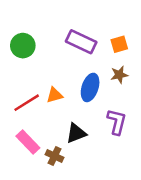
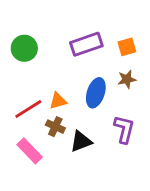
purple rectangle: (81, 42) -> (86, 44), turned -44
brown cross: (55, 156) -> (55, 127), moved

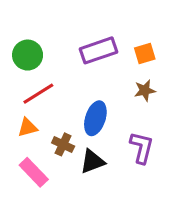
blue ellipse: (96, 93) -> (95, 118), moved
orange triangle: (58, 101) -> (28, 128), moved
red line: (28, 109) -> (38, 94), moved

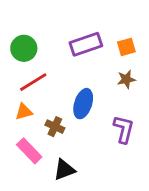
black triangle: (92, 161) -> (64, 170), moved

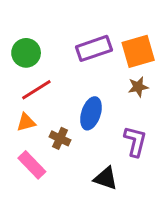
orange square: (126, 47) -> (138, 51), size x1.6
black triangle: (64, 170) -> (106, 178), moved, turned 40

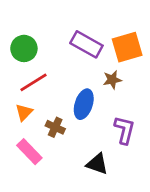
purple rectangle: (94, 48) -> (86, 44), turned 48
brown star: (138, 87) -> (112, 80), moved
orange triangle: (26, 122) -> (24, 112), turned -30

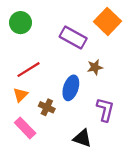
orange square: (127, 47) -> (107, 21), moved, turned -30
green circle: (24, 48) -> (20, 23), moved

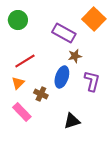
brown star: (95, 67) -> (75, 56), moved
purple L-shape: (105, 110) -> (92, 81), moved
black triangle: (82, 138) -> (72, 121), turned -36

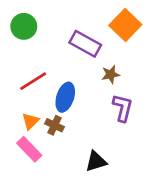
brown star: (75, 56) -> (111, 74), moved
blue ellipse: (62, 77) -> (65, 97), moved
orange triangle: (18, 83) -> (30, 121), moved

